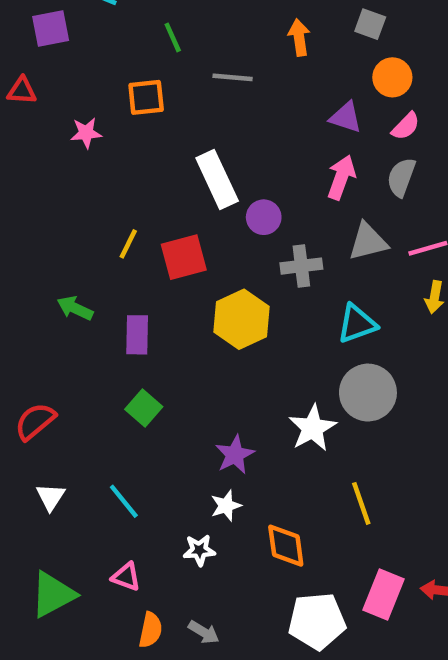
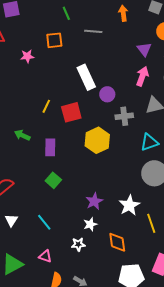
purple triangle: (346, 117) -> (144, 49), turned 35
white star: (312, 428) -> (129, 205), moved

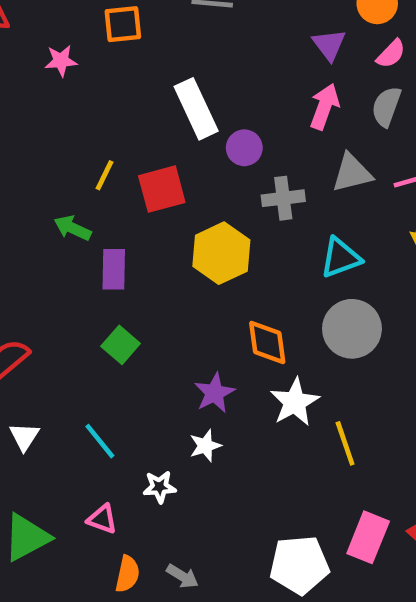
green arrow: (22, 135) -> (72, 228), moved
orange diamond: (117, 242) -> (267, 343), moved
white star: (78, 244) -> (160, 487), moved

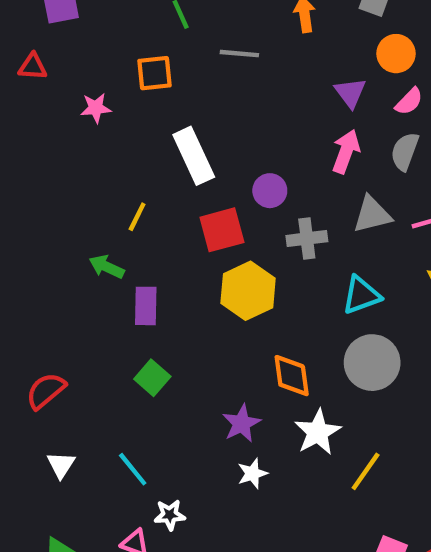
white rectangle: (196, 109) -> (194, 156), moved
red square: (162, 189) -> (222, 230), moved
yellow line: (345, 443) -> (366, 471), turned 54
white star: (205, 446) -> (252, 474), moved
white star: (160, 487) -> (170, 515), moved

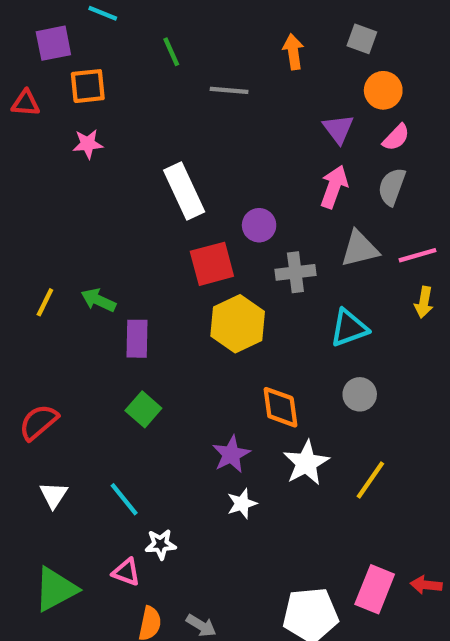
orange square: (154, 73) -> (88, 86), moved
yellow line: (137, 217) -> (45, 302), moved
gray circle: (372, 363) -> (360, 394), size x0.6
yellow line: (366, 471) -> (370, 480), moved

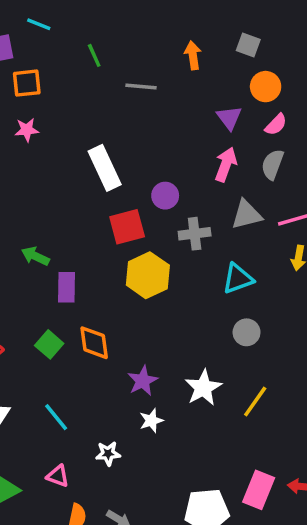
orange diamond: (280, 407) -> (94, 343), moved
green square: (143, 409) -> (49, 344), moved
white star: (161, 544) -> (108, 453), moved

